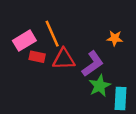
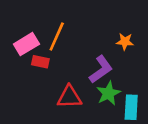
orange line: (52, 34) -> (57, 37), turned 48
red triangle: (64, 59) -> (69, 97), moved

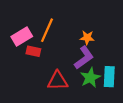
orange star: (125, 42) -> (87, 38), moved
cyan rectangle: (131, 107) -> (109, 77), moved

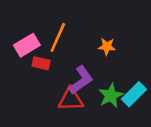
purple L-shape: (84, 58) -> (81, 80), moved
cyan rectangle: (109, 77) -> (134, 94), turned 42

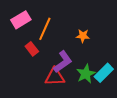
pink rectangle: (27, 45) -> (21, 20), moved
red rectangle: (41, 63) -> (32, 49), turned 40

